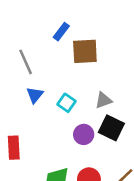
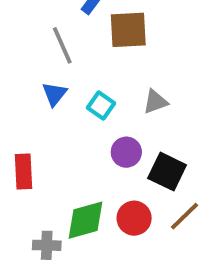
gray line: (26, 62) -> (62, 45), moved
black square: (111, 128) -> (167, 172), moved

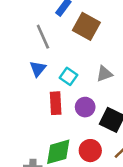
brown square: (128, 30) -> (86, 26), turned 32
red rectangle: (23, 172) -> (56, 103), moved

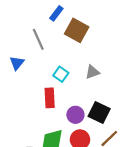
blue triangle: (38, 69) -> (17, 63), moved
purple circle: (85, 107) -> (75, 115), moved

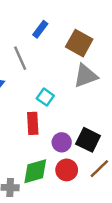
brown square: (77, 30) -> (79, 43), moved
gray triangle: (92, 72) -> (86, 76), moved, size x1.5

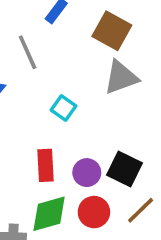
red rectangle: (33, 123) -> (46, 165), moved

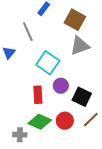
cyan square: (63, 108) -> (48, 63), size x1.6
purple circle: (87, 173) -> (61, 86), moved
green diamond: (49, 214) -> (40, 122), turned 40

